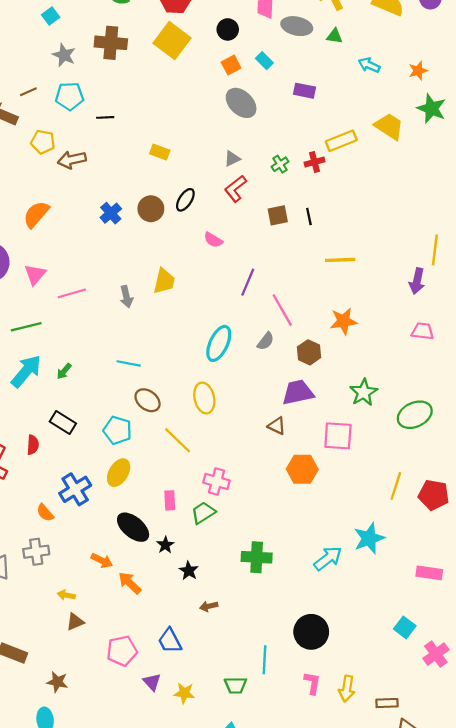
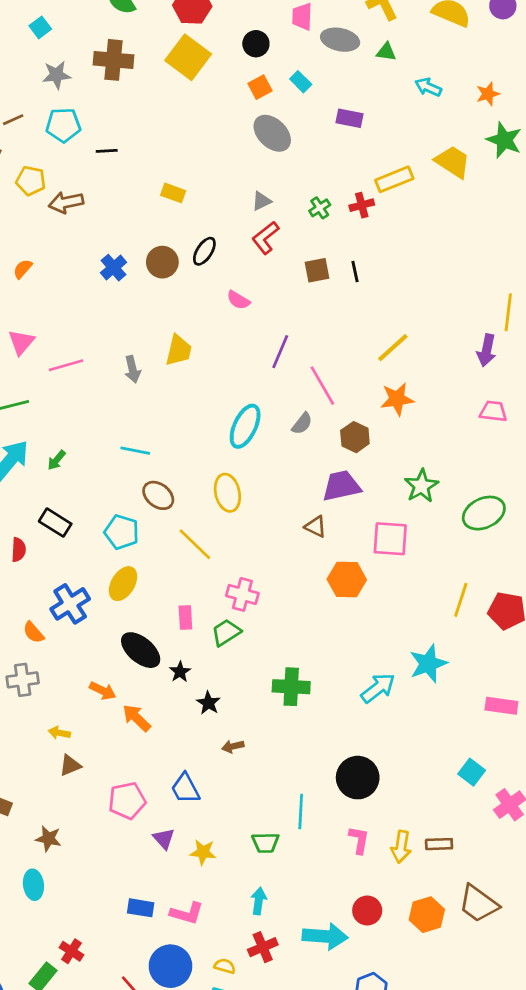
gray star: (64, 55) -> (57, 75), turned -30
orange semicircle: (36, 214) -> (23, 269), size x0.6
yellow line: (340, 260) -> (393, 348), moved, turned -40
brown rectangle: (387, 703) -> (439, 844), moved

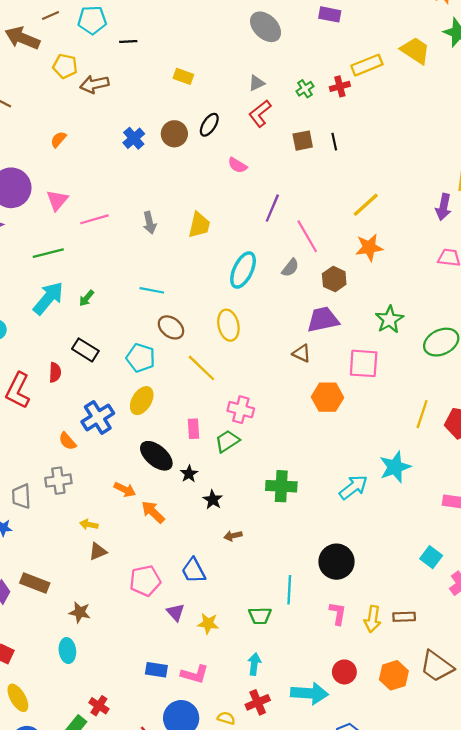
yellow trapezoid: (179, 350) -> (199, 225), moved

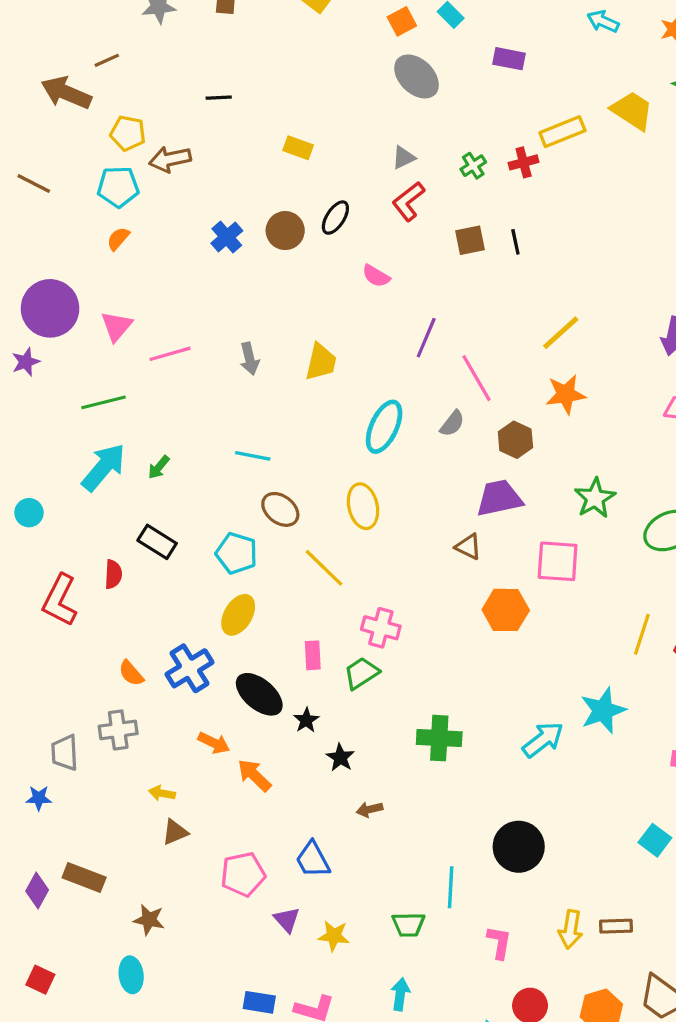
cyan pentagon: (92, 20) -> (118, 187), moved
blue cross: (98, 417) -> (190, 668), moved
pink L-shape: (338, 613) -> (499, 942), moved

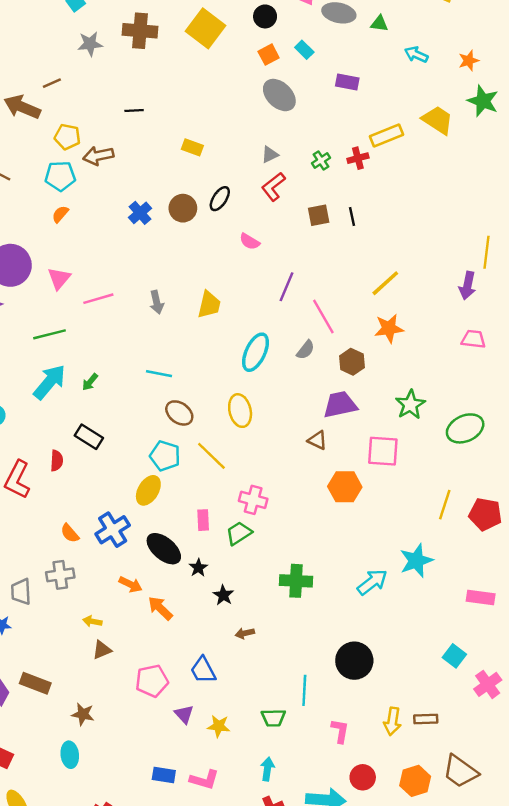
cyan pentagon: (237, 553) -> (165, 456), moved

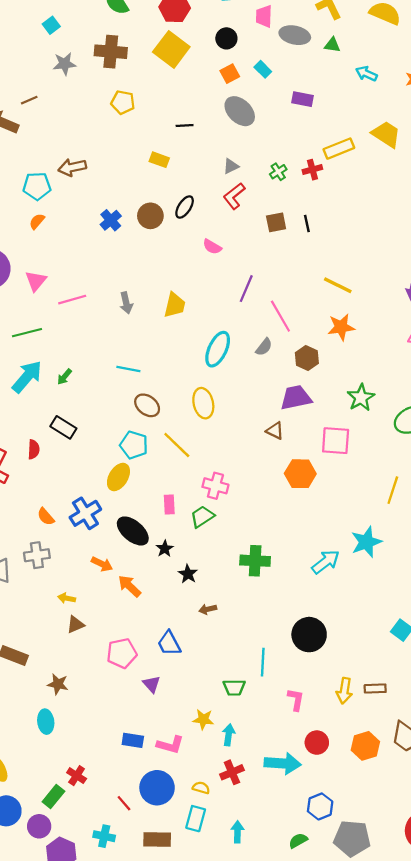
black line: (134, 111) -> (185, 125), moved
yellow pentagon: (67, 137) -> (123, 102), moved
yellow line: (385, 283) -> (338, 285), turned 68
yellow star: (219, 726) -> (203, 719), moved

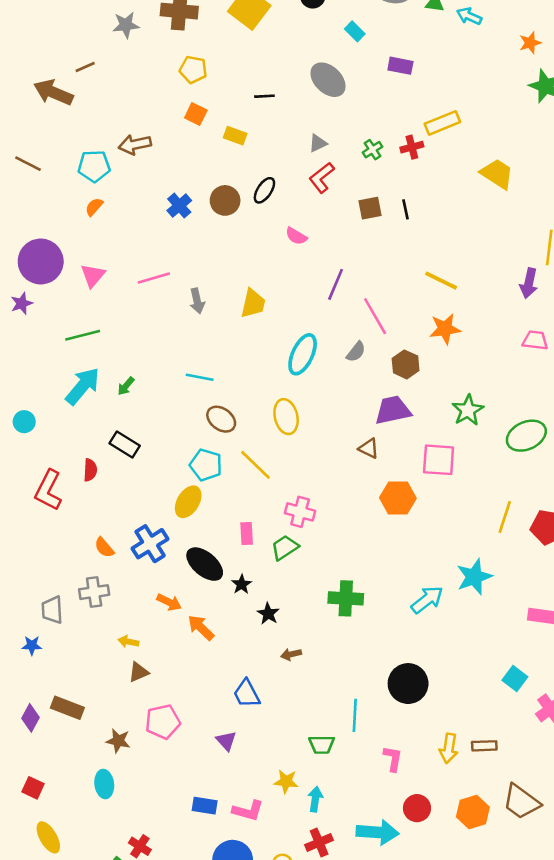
orange square: (230, 74) -> (196, 114), moved, turned -36
cyan arrow: (366, 74) -> (469, 16), moved
yellow trapezoid: (386, 134) -> (497, 174), moved
pink line: (72, 300) -> (154, 278), moved
pink pentagon: (122, 653) -> (163, 722), moved

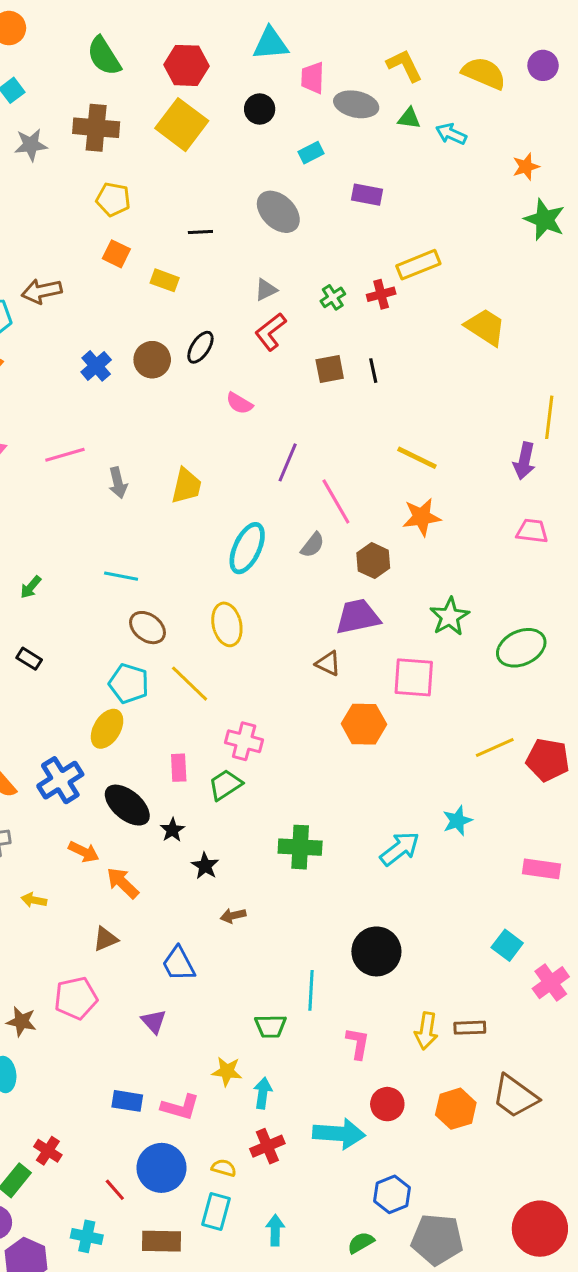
cyan rectangle: (355, 31) -> (311, 153), turned -72
black rectangle: (125, 445) -> (29, 659), size x0.7
yellow line: (505, 517) -> (495, 747), turned 48
cyan star: (474, 577) -> (457, 821), size x0.7
brown triangle: (139, 672) -> (105, 939), moved

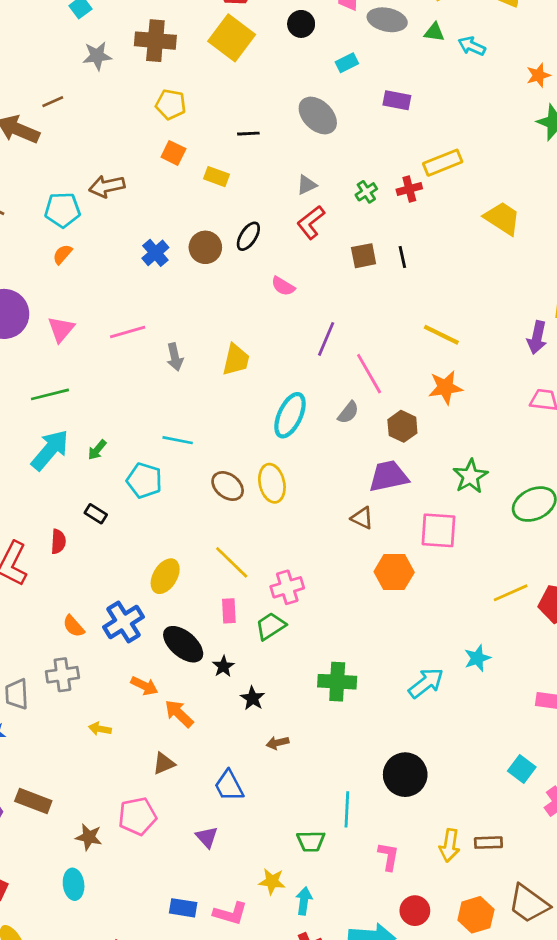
brown ellipse: (147, 628) -> (228, 486), moved
cyan pentagon: (129, 684) -> (144, 480), moved
yellow line: (190, 684) -> (232, 562), moved
pink cross: (244, 741) -> (287, 587), turned -32

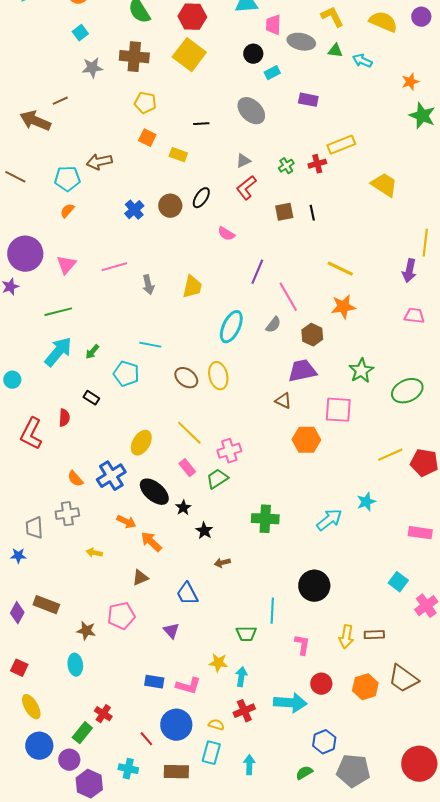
black circle: (301, 24) -> (253, 54), moved
pink rectangle: (229, 611) -> (187, 468), turned -36

